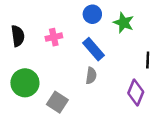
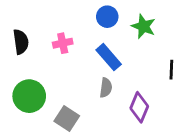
purple diamond: (136, 92) -> (139, 107), moved

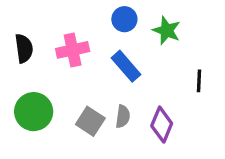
pink cross: (63, 43) -> (73, 50), size x1.4
gray semicircle: (106, 88) -> (123, 116), moved
gray square: (67, 118) -> (90, 121), moved

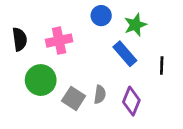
green star: (167, 31) -> (135, 25), turned 30
blue rectangle: (126, 66) -> (125, 54), moved
green circle: (34, 112) -> (41, 80), moved

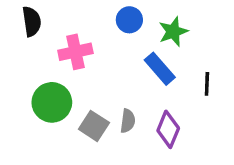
black semicircle: (20, 39) -> (32, 21), moved

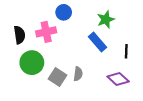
blue circle: (129, 20) -> (64, 12), moved
black semicircle: (32, 21) -> (20, 35), moved
purple diamond: (168, 129) -> (118, 79), moved, turned -70

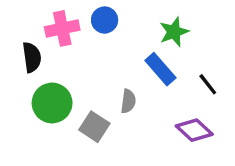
pink cross: (46, 32) -> (62, 28), moved
black line: (126, 51) -> (208, 84), turned -40
gray semicircle: (78, 74) -> (128, 101), moved

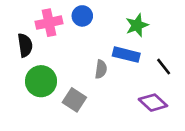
blue rectangle: (160, 69) -> (126, 55), turned -35
gray semicircle: (128, 101) -> (101, 69), moved

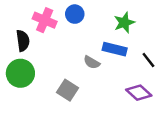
pink cross: (49, 23) -> (45, 20), turned 35
gray semicircle: (101, 69) -> (92, 62), turned 112
green circle: (41, 81) -> (20, 73), moved

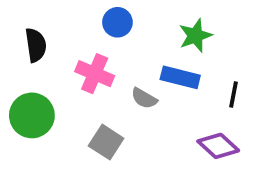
pink cross: (45, 20) -> (95, 74), moved
black semicircle: (23, 41) -> (36, 45), moved
black line: (148, 60) -> (233, 95), turned 49

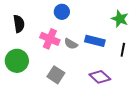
green star: (195, 36) -> (120, 19), moved, turned -30
gray semicircle: (144, 98) -> (71, 44), moved
purple diamond: (218, 146) -> (100, 77), moved

